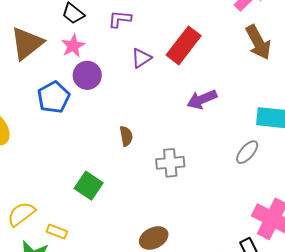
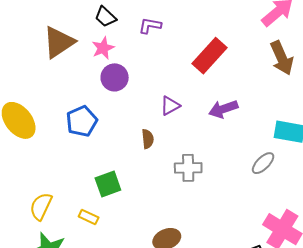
purple triangle: (141, 58) -> (170, 106), moved
blue pentagon: (53, 97) -> (82, 121), moved
green square: (89, 186) -> (108, 184), turned 32
yellow semicircle: (21, 214) -> (41, 206), turned -32
yellow rectangle: (57, 231) -> (89, 217), moved

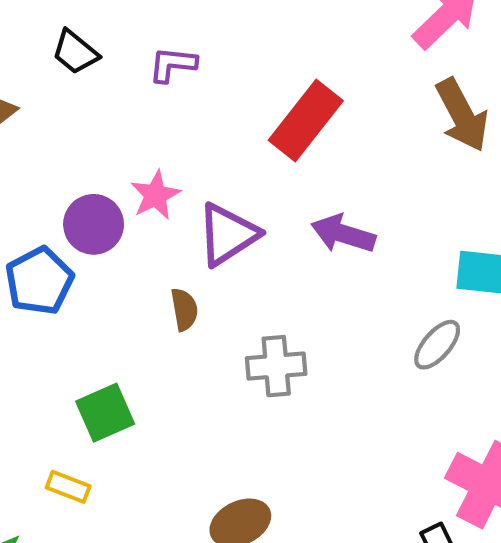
pink star: (103, 48) -> (155, 195), moved
purple circle: (115, 77) -> (94, 224), moved
purple triangle: (170, 106) -> (228, 234), size x1.5
purple arrow: (223, 109) -> (343, 234), turned 40

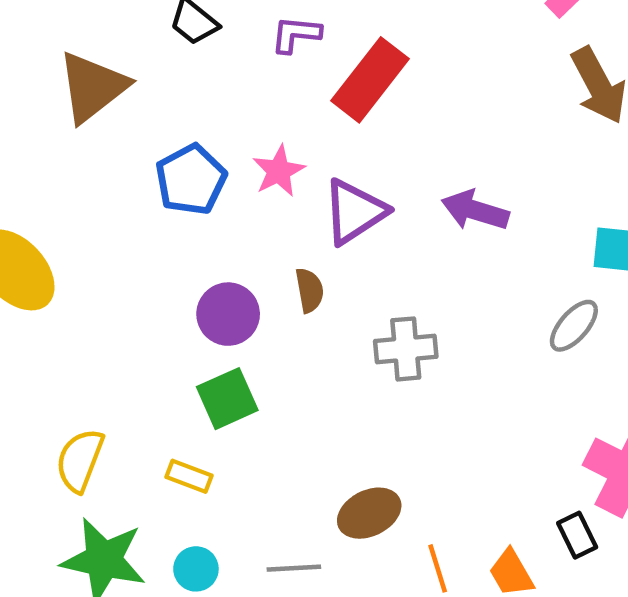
red rectangle: (306, 121) -> (370, 80), moved
purple circle: (94, 224) -> (228, 314), moved
blue pentagon: (39, 281) -> (191, 180), moved

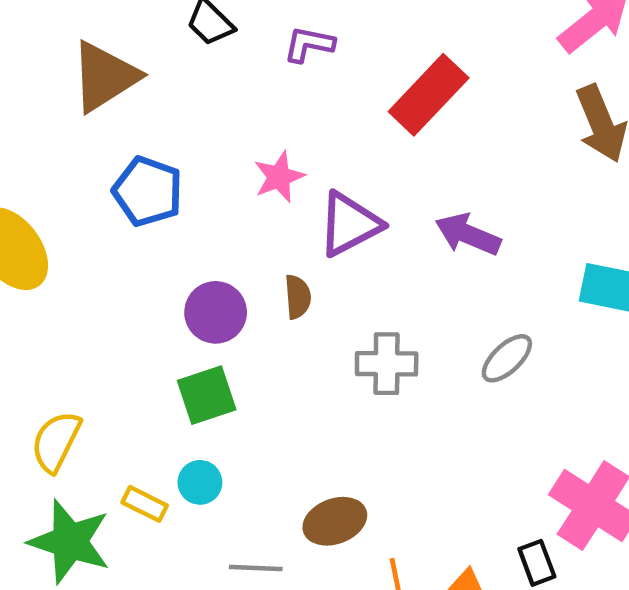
red rectangle: (370, 80) -> (429, 95), moved
blue pentagon: (191, 180) -> (148, 191), moved, turned -30
gray ellipse: (574, 326) -> (507, 358), moved
yellow rectangle: (189, 476) -> (145, 504), moved
cyan circle: (196, 569) -> (200, 482), moved

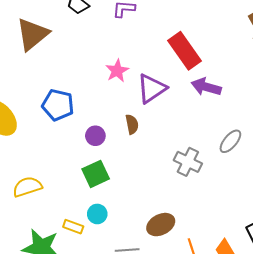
red rectangle: (429, 95) -> (184, 51), moved, turned -72
blue pentagon: (148, 191) -> (58, 105), moved
purple circle: (216, 312) -> (95, 136), size x0.7
gray cross: (387, 364) -> (188, 162), moved, turned 32
yellow semicircle: (56, 442) -> (27, 187), moved, turned 52

